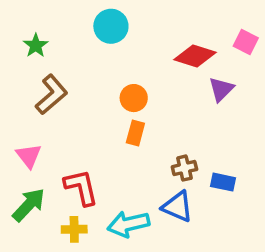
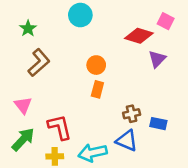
pink square: (246, 42) -> (166, 21), moved

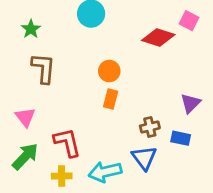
purple triangle: (157, 59) -> (190, 103), moved
brown L-shape: (39, 63) -> (43, 68), turned -44
blue triangle: (127, 141) -> (144, 158), turned 30

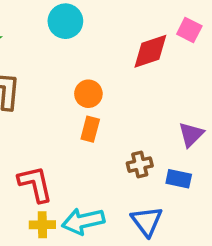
red diamond: (158, 37) -> (150, 51), turned -36
blue triangle: (144, 158) -> (147, 221), moved
yellow cross: (62, 176) -> (42, 225), moved

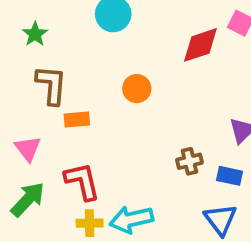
orange rectangle: (90, 129) -> (77, 119), moved, turned 70
blue triangle: (147, 221) -> (220, 219), moved

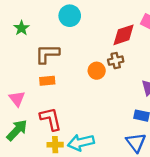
brown L-shape: (51, 85) -> (47, 54), moved, turned -95
orange circle: (137, 89) -> (97, 71), moved
brown cross: (189, 161) -> (116, 61), moved

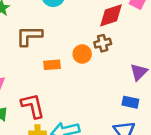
orange rectangle: (47, 81) -> (52, 65), moved

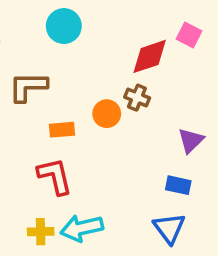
brown cross: (103, 43) -> (137, 98), turned 35
red L-shape: (33, 106) -> (55, 176), moved

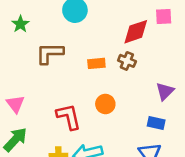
pink square: (189, 35) -> (164, 17), turned -30
orange circle: (107, 114) -> (105, 104), moved
orange rectangle: (62, 130) -> (96, 63), moved

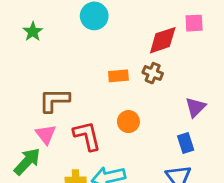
brown L-shape: (50, 53) -> (54, 100), moved
pink triangle: (15, 104) -> (46, 134), moved
blue rectangle: (156, 123) -> (186, 143), turned 60

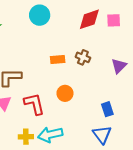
red diamond: (163, 40) -> (89, 19), moved
purple triangle: (196, 107) -> (119, 66), moved

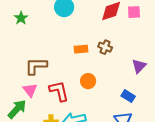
purple triangle: (119, 66) -> (139, 66), moved
blue rectangle: (107, 109) -> (128, 96), turned -40

